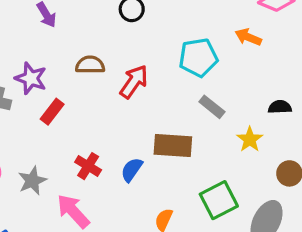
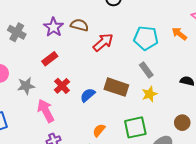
purple star: (31, 78) -> (53, 27), moved
red rectangle: (52, 112) -> (50, 59), moved
yellow star: (250, 139) -> (150, 94), moved

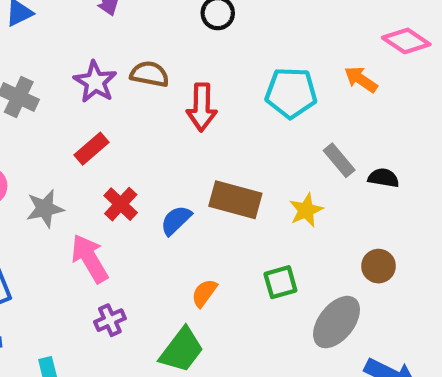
red arrow: (103, 42) -> (202, 107), turned 135
gray rectangle: (146, 70) -> (339, 160), moved
green square: (135, 127) -> (280, 282), size x0.7

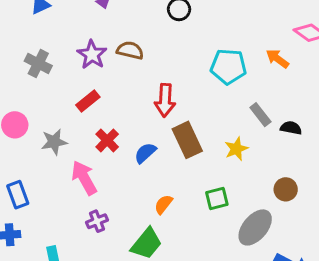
red arrow: (202, 107) -> (165, 100), moved
brown rectangle: (235, 200) -> (187, 140), turned 48

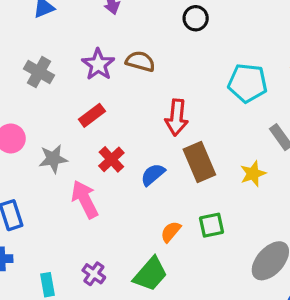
green square: (217, 198) -> (212, 225), moved
purple cross: (97, 221) -> (94, 274), moved, turned -35

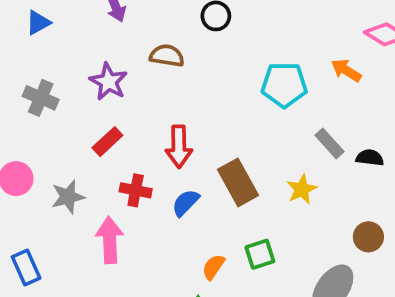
brown semicircle: (140, 61) -> (167, 56), moved
red arrow: (177, 117) -> (179, 147), moved
red cross: (111, 159) -> (136, 190), turned -30
pink arrow: (85, 199) -> (110, 240), turned 30

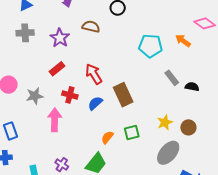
gray cross: (41, 98) -> (25, 33), moved, turned -30
red arrow: (179, 147) -> (94, 74), turned 145
yellow star: (302, 189) -> (165, 122), moved

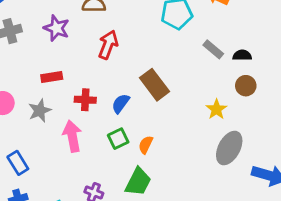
red rectangle: (57, 69) -> (52, 77), moved, turned 42
red arrow: (94, 74) -> (108, 45), moved, turned 65
brown circle: (188, 127) -> (246, 86), moved
green square: (132, 133) -> (118, 139), moved

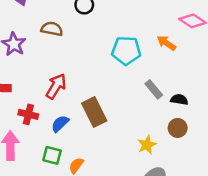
red arrow: (108, 45) -> (56, 86), moved
green square: (118, 139) -> (52, 155), turned 30

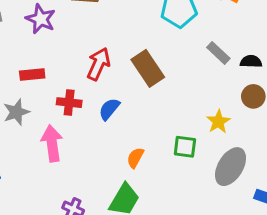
brown rectangle: (94, 112) -> (148, 68), moved
green square: (52, 155) -> (185, 147), moved

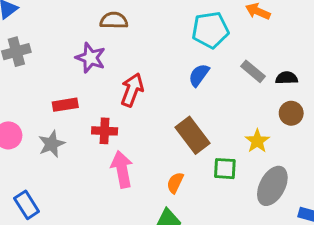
purple star: (41, 19) -> (90, 58), moved
brown rectangle: (148, 68) -> (193, 135), moved
blue semicircle: (109, 109) -> (199, 75), moved
pink arrow: (52, 143) -> (122, 169), moved

